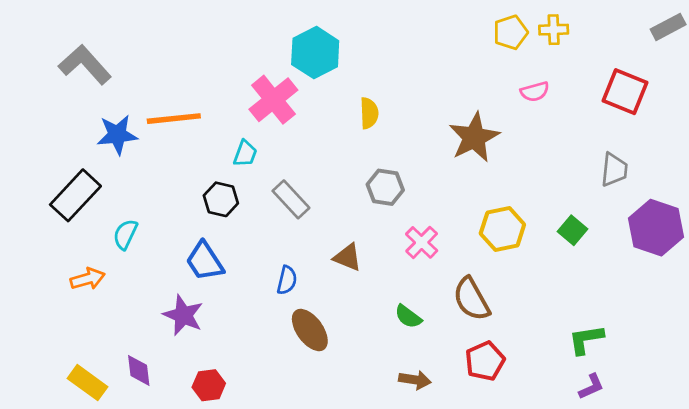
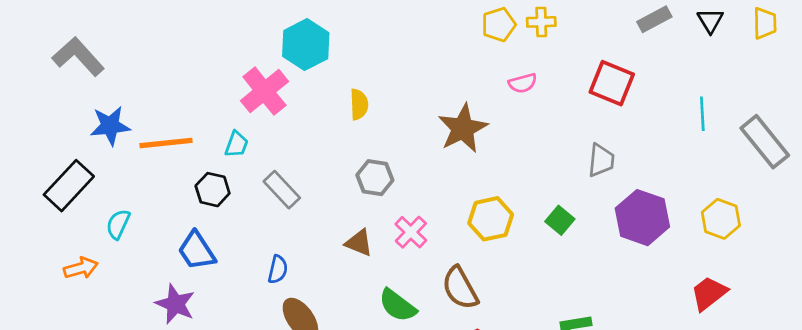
orange line: (174, 119) -> (166, 143), moved
brown triangle: (348, 257) -> (359, 243), moved
green semicircle: (408, 317) -> (398, 305), size x1.4

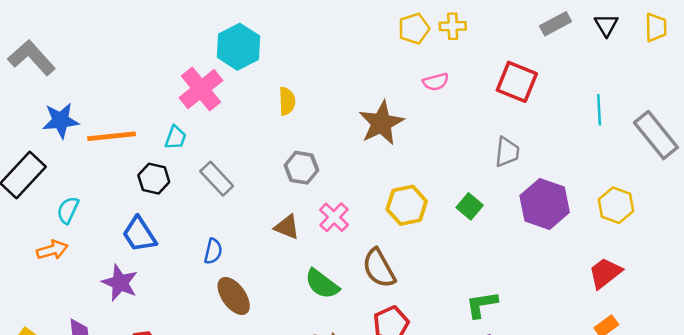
orange arrow: (81, 268) -> (52, 250), moved

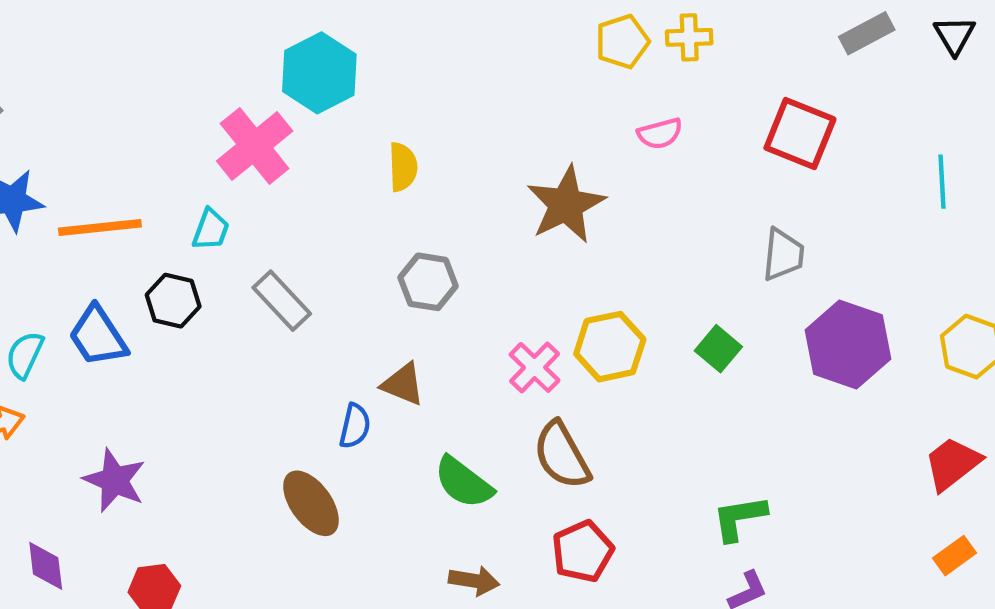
pink cross: (334, 217) -> (535, 367), moved
blue trapezoid: (139, 234) -> (98, 336), moved
blue semicircle: (213, 251) -> (355, 426), moved

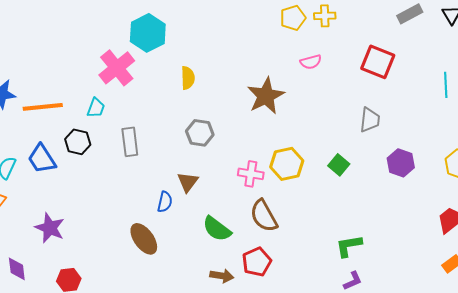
gray rectangle: (282, 301) -> (130, 142), turned 36
purple hexagon: (848, 345) -> (401, 163), size x0.7
pink cross: (535, 367) -> (251, 174), turned -35
brown triangle: (403, 384) -> (188, 182), turned 45
red pentagon: (583, 551) -> (257, 262), moved

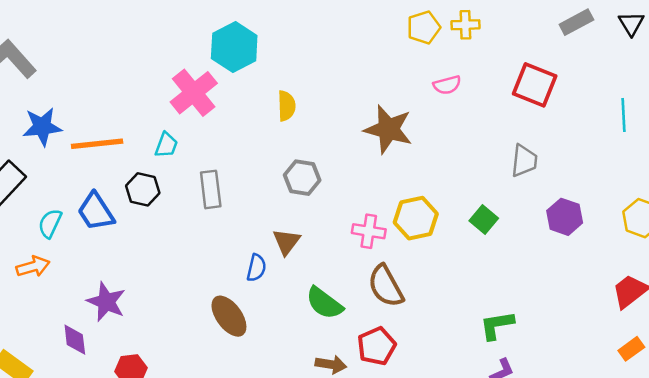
brown star: (266, 96) -> (388, 129), turned -30
purple diamond: (17, 269) -> (75, 340), moved

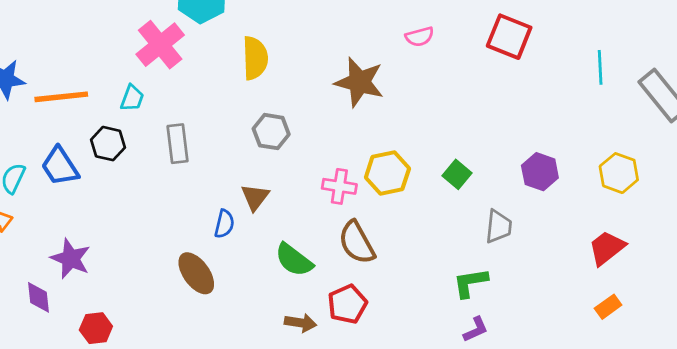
yellow semicircle: (286, 106) -> (255, 58), size x1.4
gray trapezoid: (524, 161) -> (498, 226), moved

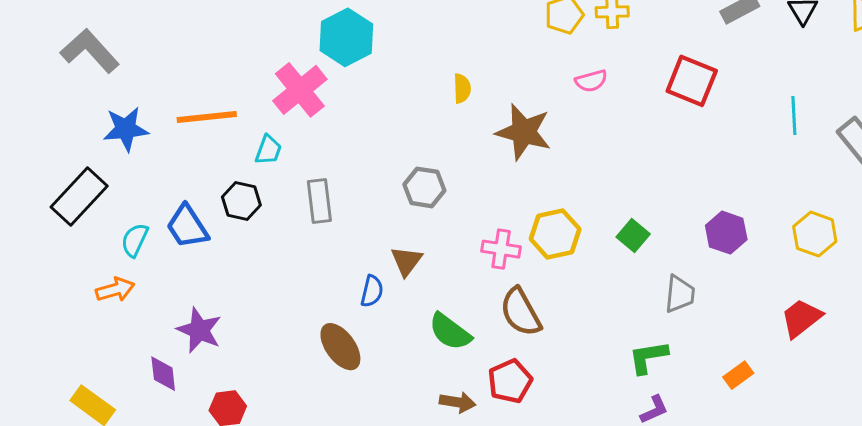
yellow semicircle: (255, 58) -> (462, 88), moved, size x0.6
orange line: (61, 97) -> (207, 117), moved
orange rectangle: (608, 307) -> (738, 375), moved

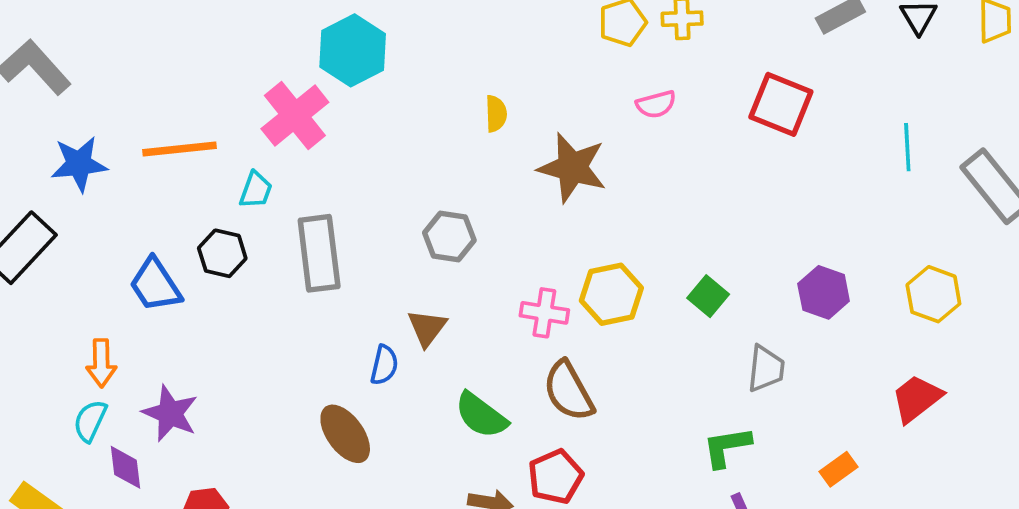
gray rectangle: (319, 201) -> (319, 253), size x1.4
cyan semicircle: (135, 240) -> (90, 421), moved
orange arrow: (115, 290) -> (101, 363), moved, turned 105

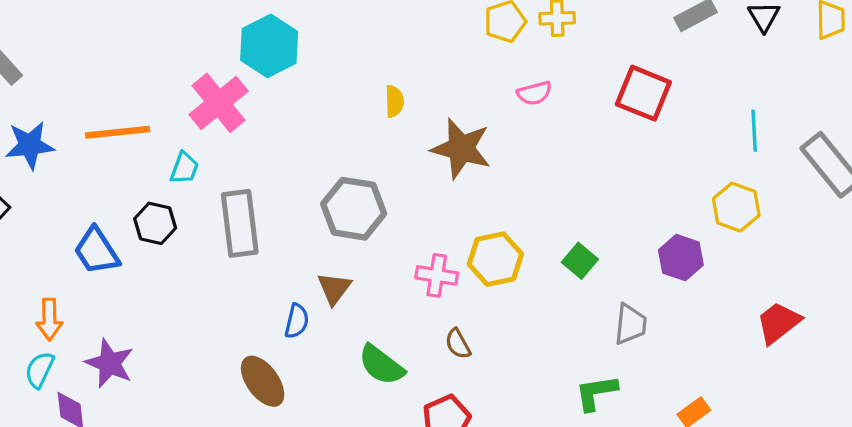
gray hexagon: (449, 237) -> (354, 209), size x1.4
yellow hexagon: (933, 294) -> (736, 207), moved
brown semicircle: (569, 391) -> (458, 344), size x0.6
red trapezoid: (917, 398) -> (779, 323), moved

